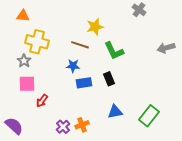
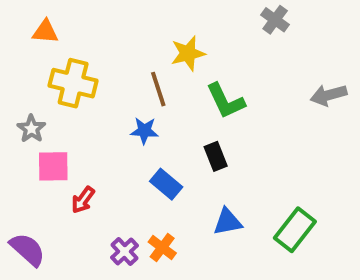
brown line: (80, 45) -> (158, 89), turned 54
gray star: (24, 61) -> (31, 129), moved
blue rectangle: (84, 83) -> (166, 184), moved, turned 49
orange cross: (82, 125) -> (162, 248), turned -32

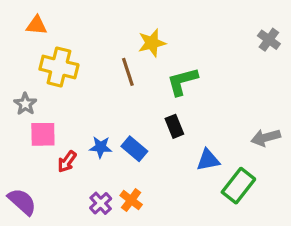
gray cross: (275, 20) -> (269, 40), moved
gray arrow: (329, 95) -> (266, 138), moved
green L-shape: (226, 101) -> (182, 81), turned 100
blue star: (144, 131) -> (101, 147), moved
blue triangle: (228, 222) -> (208, 160), moved

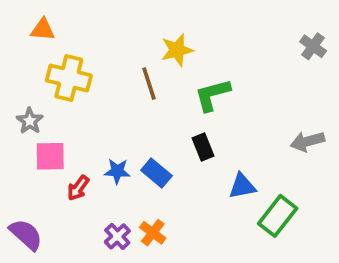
gray arrow: (266, 138) -> (307, 141), moved

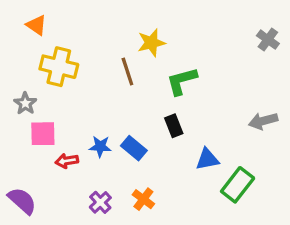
orange triangle: (43, 30) -> (36, 25), turned 30
red arrow: (78, 188) -> (67, 161), turned 45
orange cross: (153, 233) -> (143, 199), moved

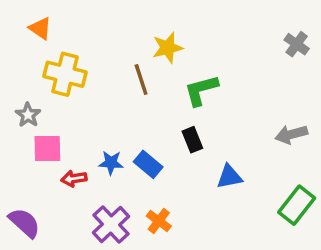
green rectangle: (238, 185) -> (297, 205), moved
purple cross: (100, 202) -> (111, 225), size x1.5

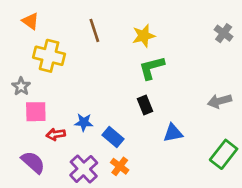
yellow star: (168, 48) -> (144, 36), moved
brown line: (141, 80) -> (94, 30), moved
blue rectangle: (148, 164) -> (113, 137), moved
purple semicircle: (24, 223) -> (33, 162), moved

